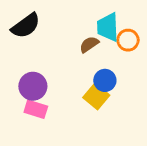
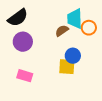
purple circle: (33, 86) -> (23, 42), moved
yellow square: (96, 96) -> (67, 67), turned -36

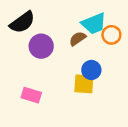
cyan trapezoid: (75, 19) -> (94, 24), turned -110
purple circle: (23, 42) -> (41, 46), moved

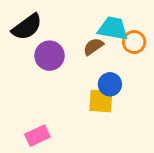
cyan trapezoid: (94, 24) -> (113, 28), turned -148
pink rectangle: (31, 95) -> (37, 136), moved, turned -42

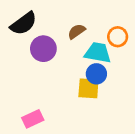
cyan trapezoid: (113, 28) -> (98, 53), moved
brown semicircle: (93, 47) -> (77, 31), moved

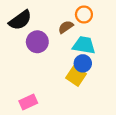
orange circle: (118, 37) -> (84, 14), moved
yellow square: (88, 88) -> (76, 76), turned 30

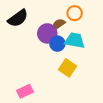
purple circle: (37, 42) -> (47, 33), moved
blue circle: (83, 63) -> (57, 44), moved

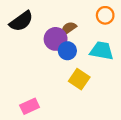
orange circle: (75, 13) -> (105, 15), moved
cyan trapezoid: (75, 41) -> (102, 51), moved

